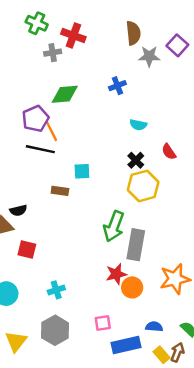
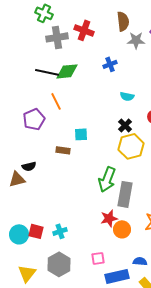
red cross: (73, 35) -> (84, 30), moved
gray cross: (53, 53) -> (57, 37), size x1.5
purple pentagon: (35, 119) -> (34, 119), moved
black line: (40, 149) -> (47, 72), moved
red square: (27, 250) -> (36, 231), moved

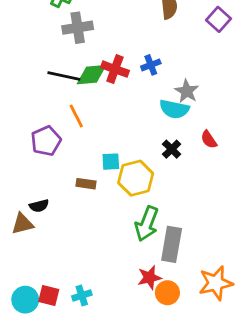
red cross: (84, 30) -> (115, 69), moved
gray star: (136, 40) -> (187, 91), moved, turned 30
cyan semicircle: (127, 96) -> (174, 109), size x1.5
yellow hexagon: (131, 146) -> (136, 178), moved

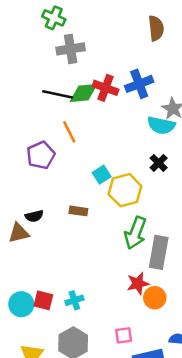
blue cross: (151, 65) -> (139, 84), size x1.5
cyan square: (111, 162) -> (102, 175), turned -30
brown rectangle: (86, 184) -> (78, 211), moved

